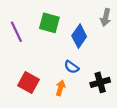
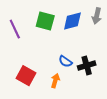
blue diamond: (79, 36) -> (72, 21), moved, turned 40
black cross: (100, 82) -> (87, 65), moved

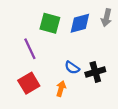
purple line: (15, 29) -> (30, 49), moved
red square: (26, 76) -> (29, 83), turned 30

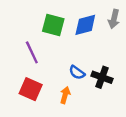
black cross: (95, 72) -> (102, 77), turned 36
red square: (29, 83) -> (31, 89), turned -35

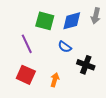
blue semicircle: (77, 73) -> (65, 47), moved

